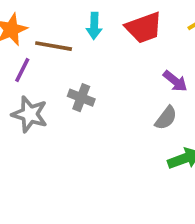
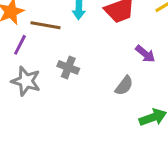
gray semicircle: (166, 118) -> (124, 86), moved

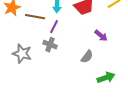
purple line: (20, 45) -> (54, 27), moved

